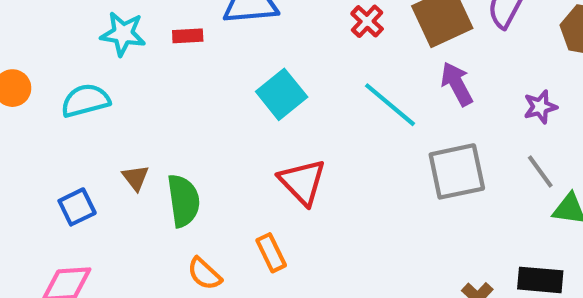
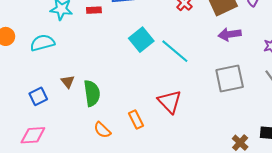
purple arrow: (457, 84) -> (230, 34), turned -70
cyan line: (390, 105) -> (175, 51), moved
red triangle: (302, 182) -> (170, 102), moved

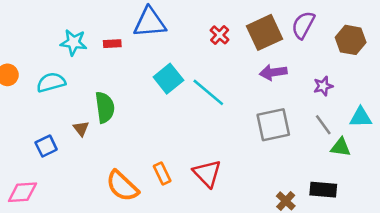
green semicircle: (92, 93) -> (105, 107), moved
red triangle: (170, 102) -> (207, 173), moved
orange semicircle: (102, 130) -> (122, 186), size x1.6
pink diamond: (33, 135) -> (22, 192), moved

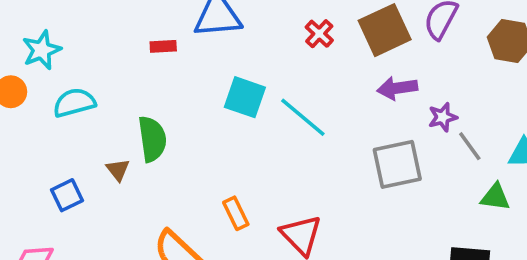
cyan star: (74, 42) -> (42, 50), moved, turned -30
cyan square: (168, 79) -> (245, 97), turned -32
purple star: (323, 86) -> (443, 117), moved
gray line: (323, 125) -> (470, 146), moved
orange rectangle: (162, 173) -> (236, 213), moved

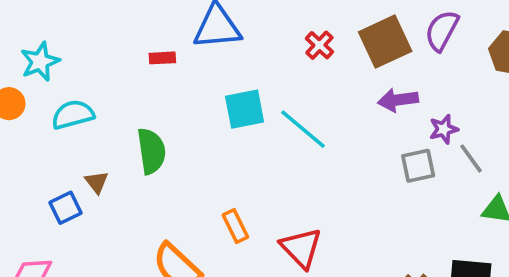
cyan square: (245, 97) -> (245, 109), turned -30
gray square: (397, 164) -> (418, 166), moved, size x0.7
brown triangle: (118, 170) -> (97, 182), moved

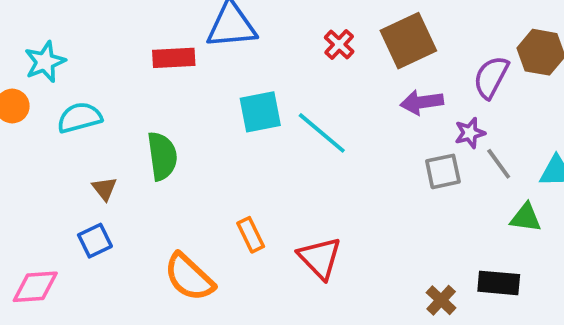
purple semicircle: (442, 31) -> (491, 77), moved
red rectangle: (162, 58) -> (174, 58), size x1.5
blue square: (66, 208) -> (95, 241), moved

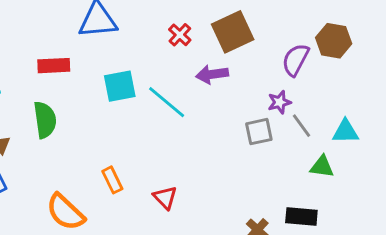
red rectangle: (174, 58) -> (54, 66), moved
purple arrow: (422, 102) -> (212, 74), moved
red triangle: (320, 258) -> (165, 197), size x0.7

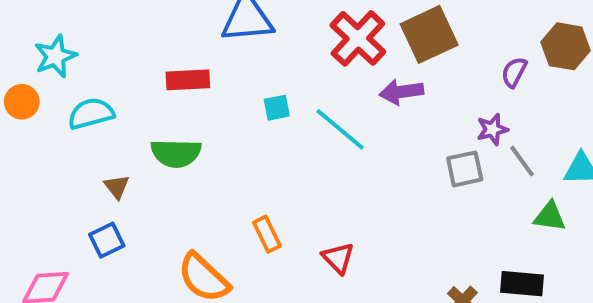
red cross: (180, 35) -> (358, 38), size x1.8
purple semicircle: (296, 60) -> (514, 72), size x0.7
cyan square: (120, 86) -> (277, 108), size x0.6
green semicircle: (45, 120) -> (176, 153), turned 99

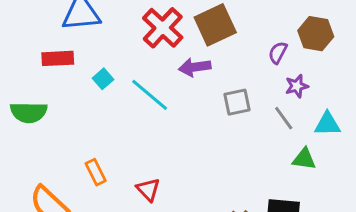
red rectangle: (188, 80) -> (58, 58), moved
cyan square: (277, 108) -> (103, 79), turned -30
purple star: (492, 129) -> (297, 86), moved
gray square: (465, 169) -> (237, 102), moved

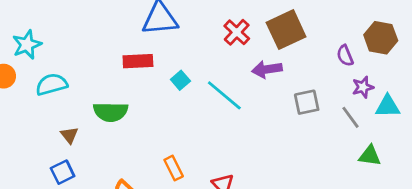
red cross: (163, 28) -> (237, 32), size x0.7
purple semicircle: (278, 53) -> (345, 56), turned -50
cyan triangle: (327, 124) -> (388, 106), moved

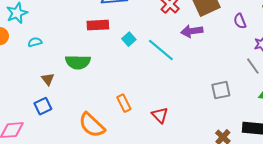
purple semicircle: (345, 56) -> (240, 21), moved
cyan semicircle: (52, 84) -> (35, 42), size x0.6
gray square: (307, 102) -> (221, 90), moved

